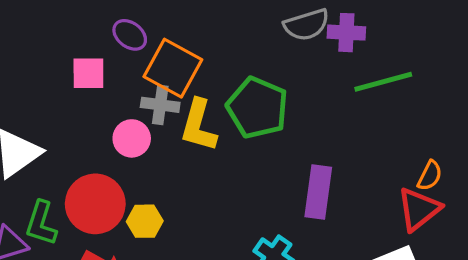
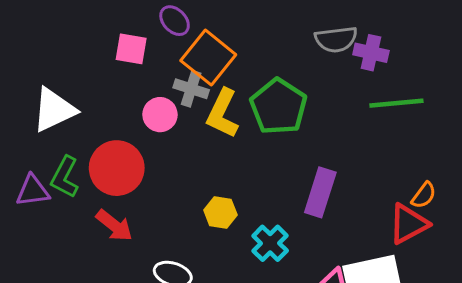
yellow hexagon: (145, 221) -> (220, 212), moved

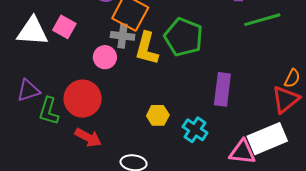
pink square: (131, 49) -> (64, 27), moved, turned 30
white triangle: (54, 110) -> (32, 31), moved, turned 40
purple triangle: (33, 191) -> (28, 90), moved

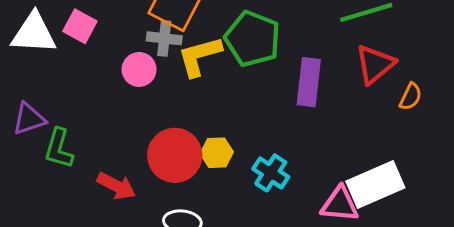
yellow L-shape: (147, 49) -> (199, 56), turned 60
purple rectangle: (222, 89) -> (309, 82), moved
red circle: (83, 99) -> (175, 155), moved
red triangle: (286, 99) -> (375, 64), moved

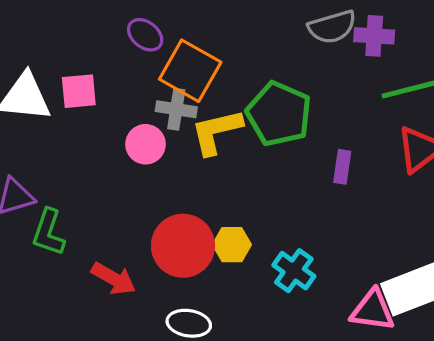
pink square: (80, 26) -> (79, 91), turned -36
purple rectangle: (309, 82) -> (342, 167), size x0.6

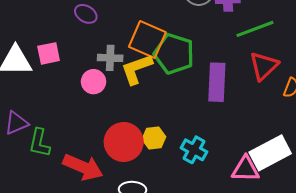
orange square: (190, 71) -> (147, 39), moved
purple rectangle: (342, 167) -> (217, 82), size x1.8
red arrow: (114, 279) -> (83, 167), size x1.4

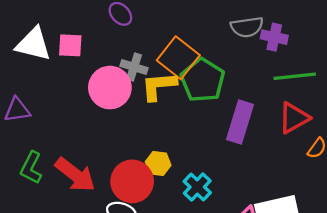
pink circle: (94, 82) -> (110, 88), size x1.6
red circle: (124, 142) -> (132, 181), moved
green L-shape: (39, 143) -> (31, 168), moved

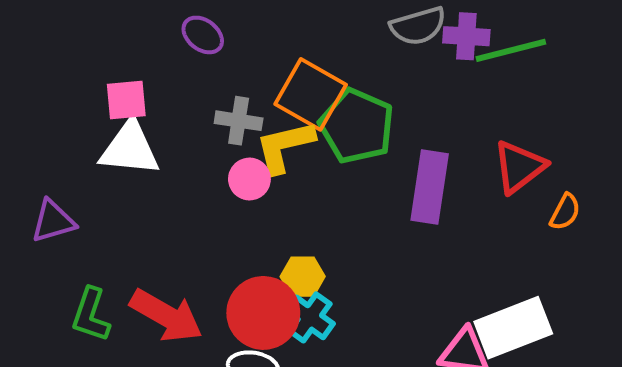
white triangle: (33, 44) -> (130, 148), moved
green line: (295, 76) -> (511, 50), moved
pink circle: (110, 88) -> (249, 179), moved, size x0.6
cyan cross: (197, 187) -> (310, 317), moved

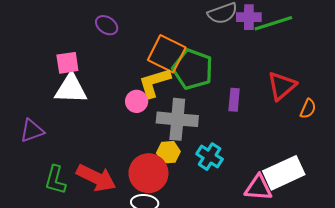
gray cross: (239, 121) -> (177, 119), moved, size x1.6
purple rectangle: (430, 187) -> (234, 100), size x0.6
cyan cross: (310, 317) -> (210, 157), moved

